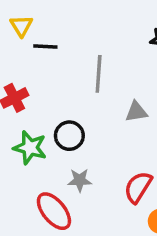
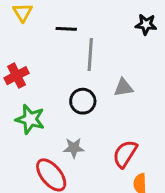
black line: (45, 46) -> (66, 29), moved
black circle: (69, 136) -> (83, 101), moved

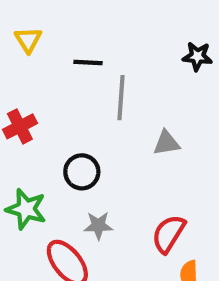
black circle: (83, 101) -> (82, 172), moved
green star: (30, 119) -> (26, 209), moved

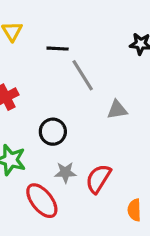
gray line: (121, 98) -> (83, 75), turned -36
red semicircle: (168, 234) -> (98, 179), moved

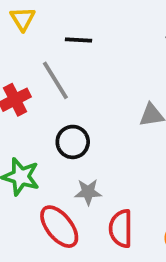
gray line: (83, 75) -> (55, 80), moved
red semicircle: (98, 179) -> (121, 229), moved, turned -32

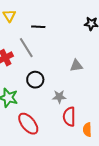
gray star: (88, 192) -> (59, 97), moved
red semicircle: (121, 229) -> (69, 117), moved

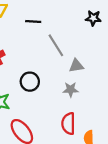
gray line: (26, 48) -> (56, 45), moved
gray star: (59, 97) -> (71, 90), moved

